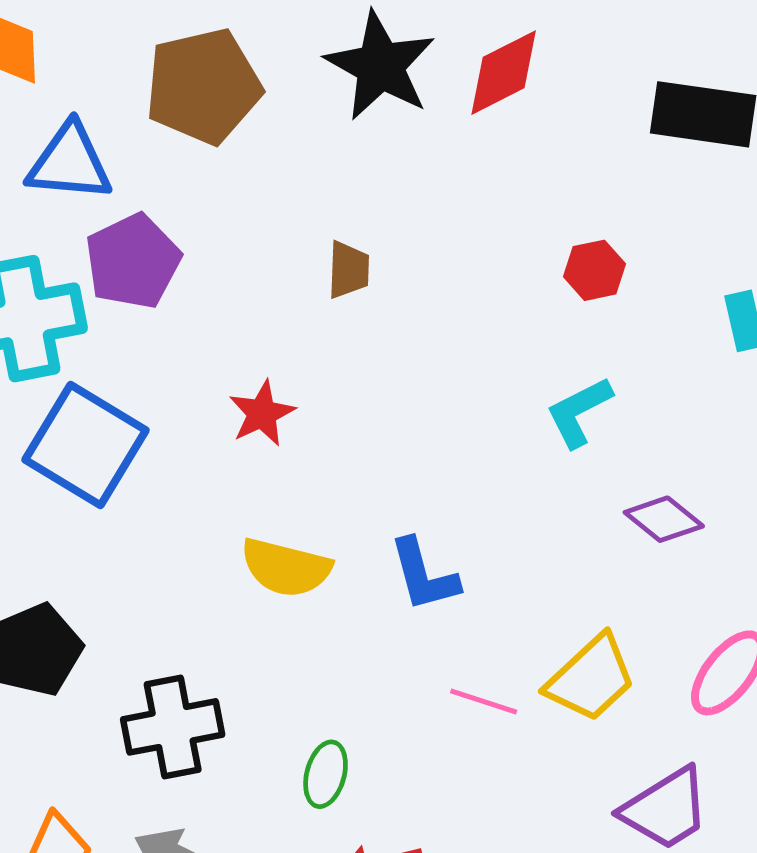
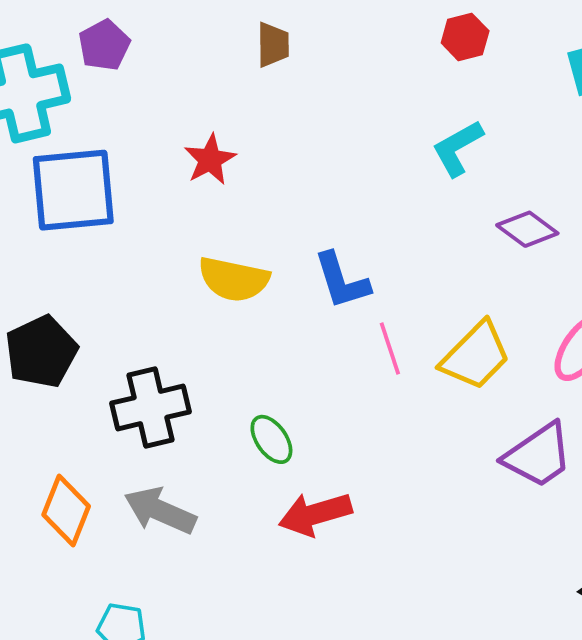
purple pentagon: (133, 261) -> (104, 45), size x0.7
blue square: (86, 445) -> (73, 190), turned -34
pink line: (484, 702) -> (390, 348), moved, turned 56
green ellipse: (326, 774) -> (271, 439), turned -48

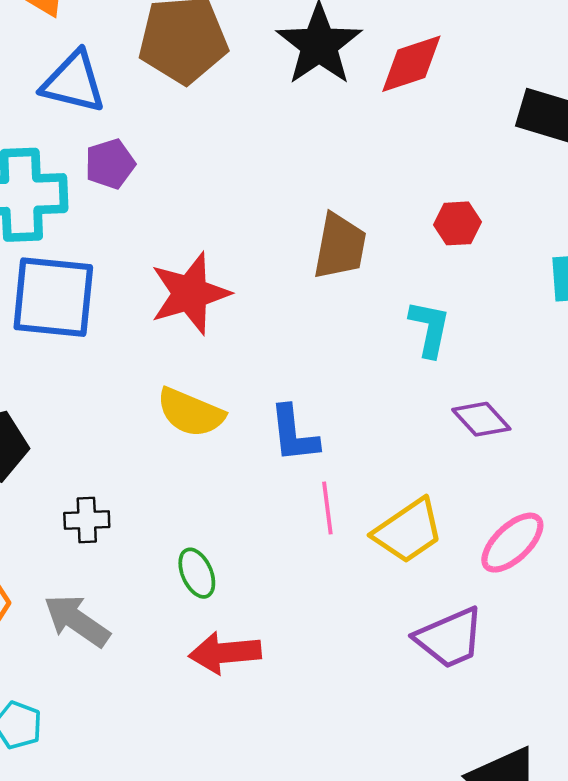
brown trapezoid: (273, 45) -> (340, 246), moved, size x1.5
cyan L-shape: (458, 148) -> (430, 328), turned 120
red star: (210, 160) -> (190, 293), size x1.6
black cross: (150, 408) -> (87, 520), size x0.6

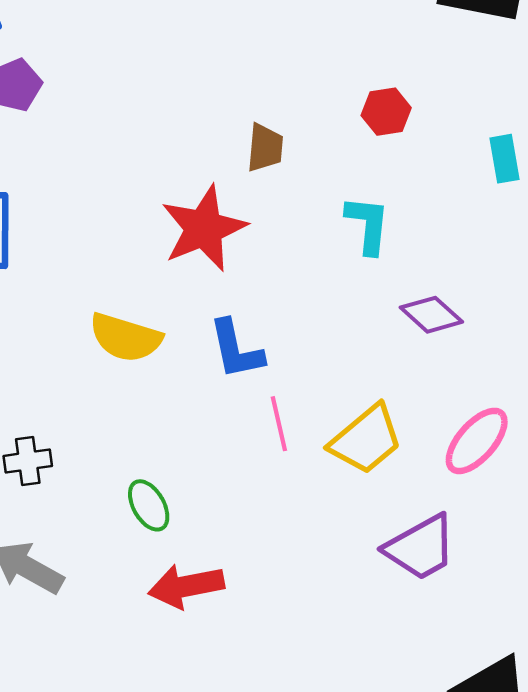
brown trapezoid: (340, 246) -> (265, 148), size x0.7
red star: (190, 293) -> (204, 228), moved

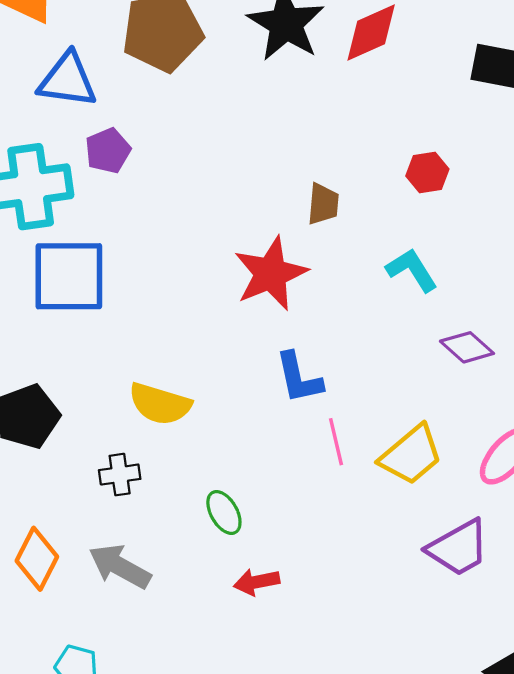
cyan L-shape: (368, 225) -> (412, 270), turned -38
yellow semicircle: (126, 338) -> (160, 404), moved
red arrow: (186, 586) -> (257, 582), size x0.7

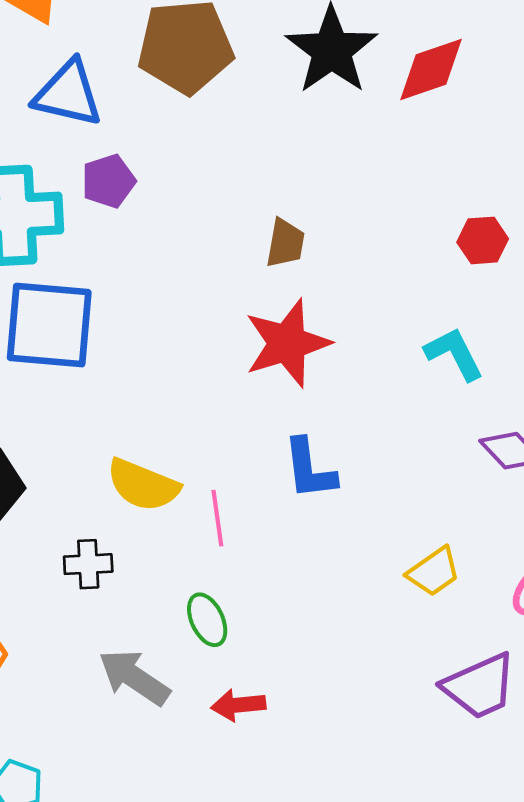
brown trapezoid: (323, 204) -> (285, 243), moved
pink line: (336, 442) -> (217, 518), moved
yellow trapezoid: (411, 455) -> (434, 572), size x0.7
gray arrow: (120, 566) -> (134, 677), moved

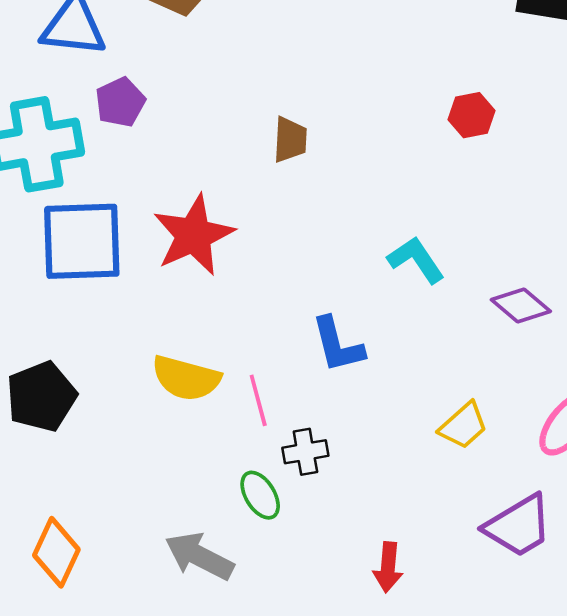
red star: (287, 343) -> (194, 235), moved
cyan L-shape: (454, 354) -> (416, 260), moved
black cross: (88, 564) -> (305, 452), moved
red arrow: (238, 705) -> (388, 567), moved, turned -72

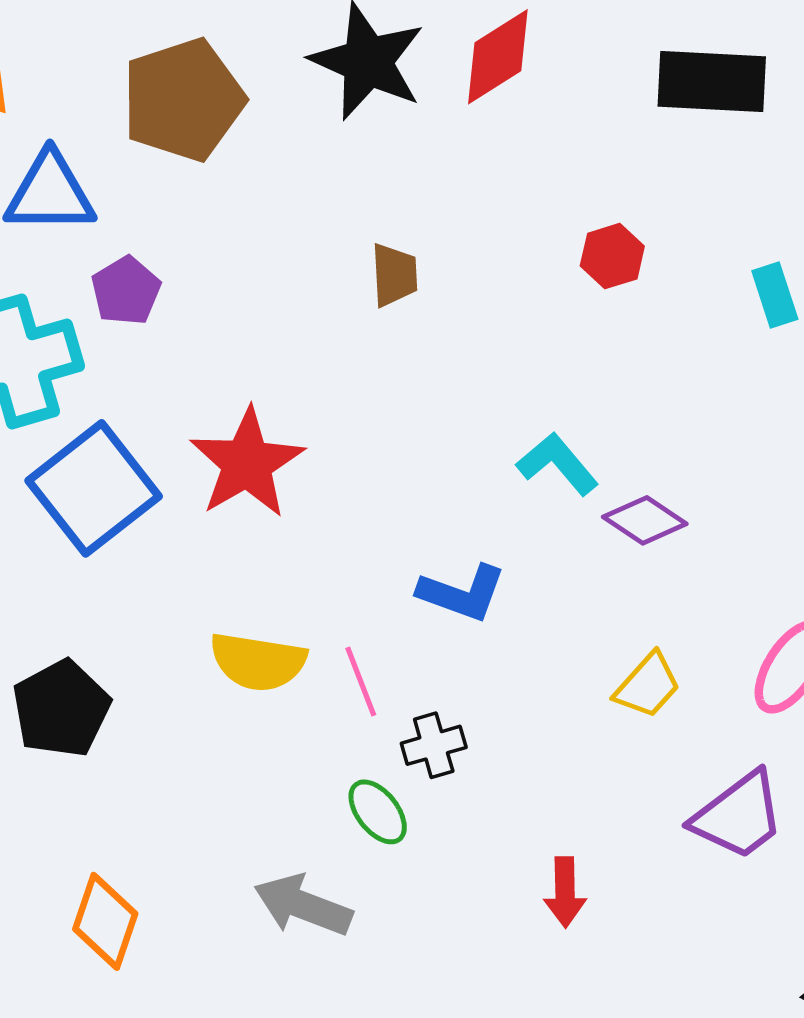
brown trapezoid: (290, 140) -> (394, 275), moved
blue square: (82, 241) -> (94, 488), turned -30
purple diamond: (521, 306) -> (645, 520), moved
blue L-shape: (338, 345) -> (462, 593), turned -50

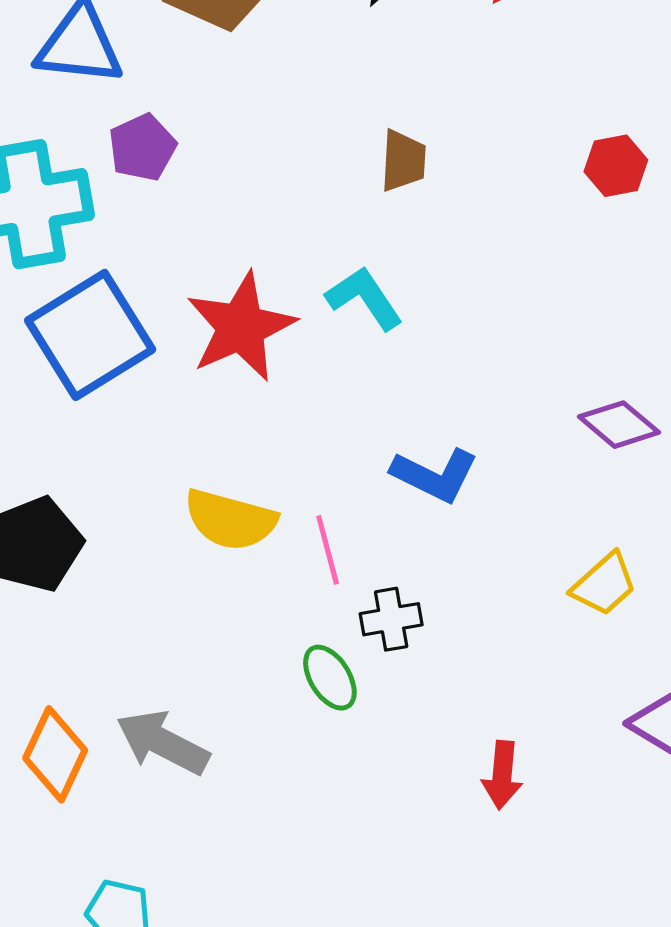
cyan L-shape: (557, 464) -> (364, 298), moved
gray arrow: (303, 905) -> (163, 743), moved

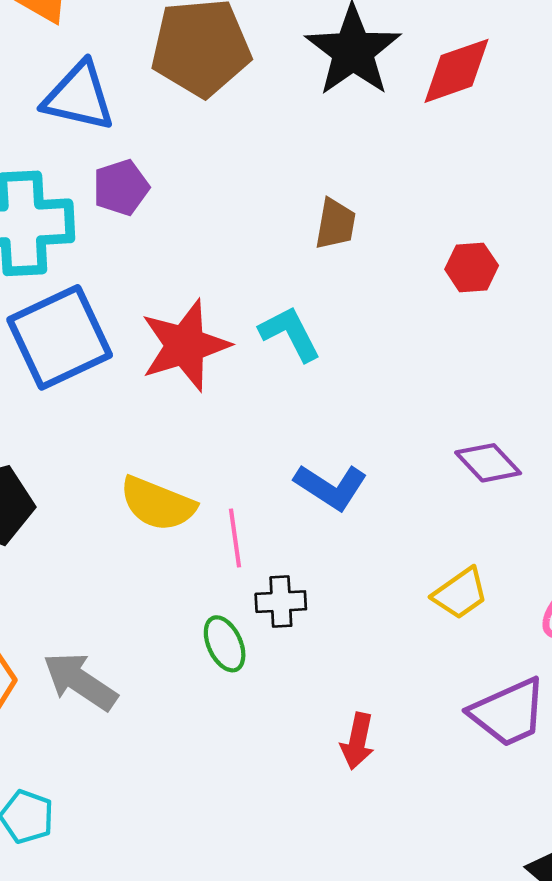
red hexagon: (616, 166) -> (472, 267), moved

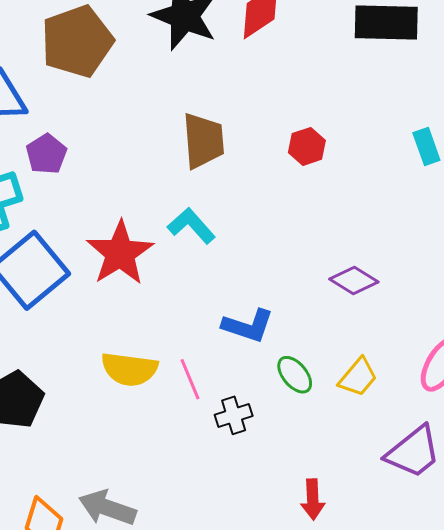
brown trapezoid: (335, 224) -> (203, 141), size x1.5
green ellipse: (225, 644) -> (295, 375), moved

